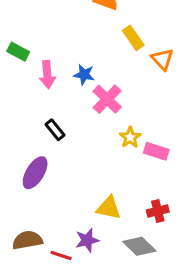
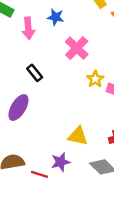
blue star: (84, 75) -> (56, 17), moved

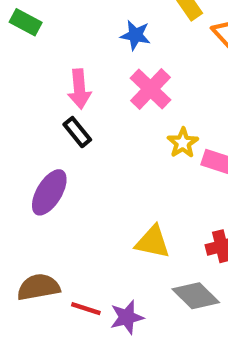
blue star: (56, 17) -> (135, 35), moved
pink arrow: (28, 28) -> (79, 89), moved
purple star: (61, 162) -> (127, 317), moved

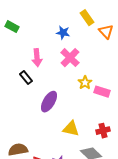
black rectangle: (77, 132) -> (26, 78), moved
purple ellipse: (49, 192) -> (49, 102), moved

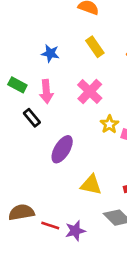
yellow rectangle: (87, 18) -> (95, 47), moved
green rectangle: (12, 27) -> (17, 85), moved
blue star: (63, 33) -> (50, 53), moved

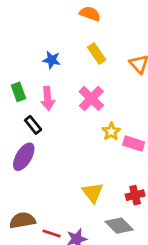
green rectangle: (17, 85) -> (18, 92), turned 42
purple ellipse: (62, 149) -> (24, 157), moved
yellow triangle: (91, 185) -> (93, 193), turned 40

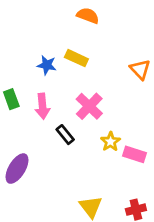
yellow rectangle: (97, 53) -> (76, 58), moved, turned -30
black rectangle: (33, 125) -> (65, 135), moved

